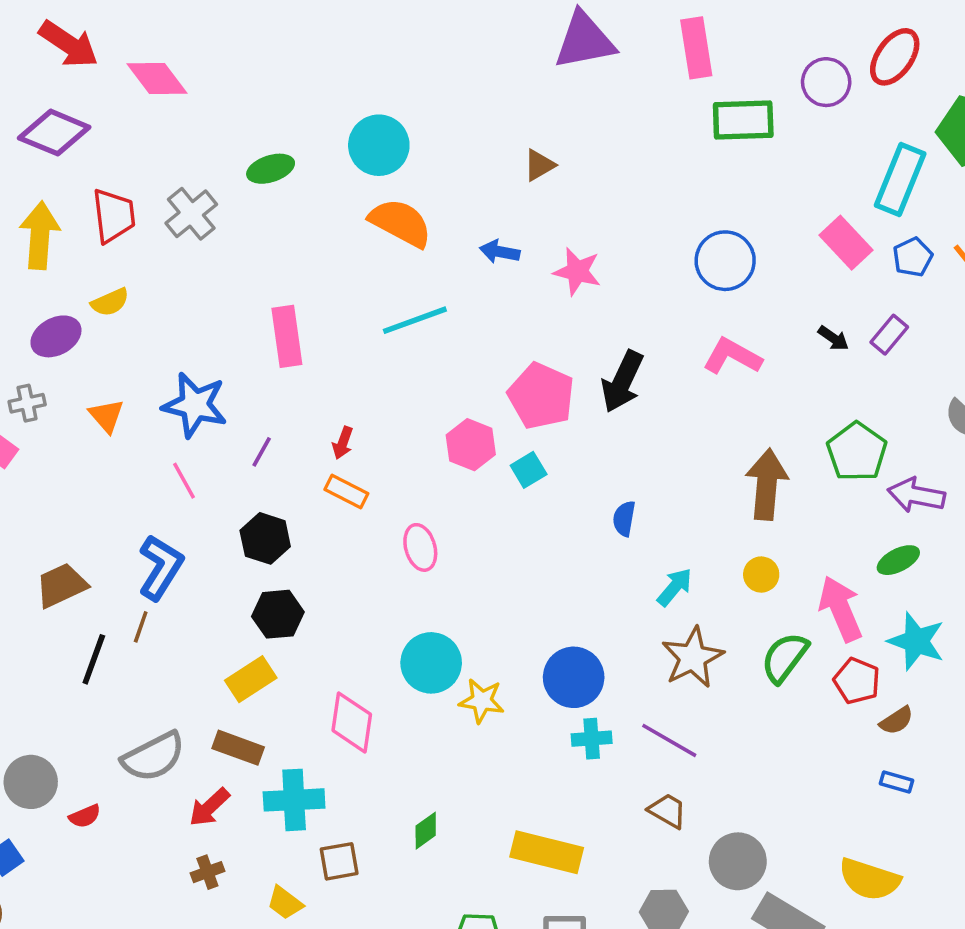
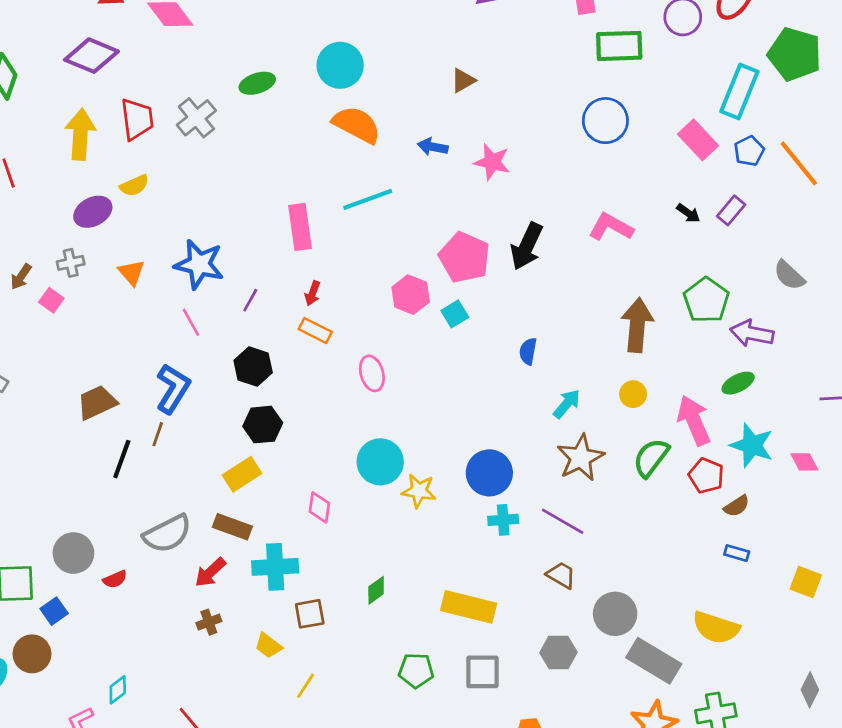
blue circle: (725, 261) -> (605, 121), moved
pink rectangle: (287, 336) -> (300, 227), moved
pink diamond: (352, 722) -> (319, 507), size x0.7

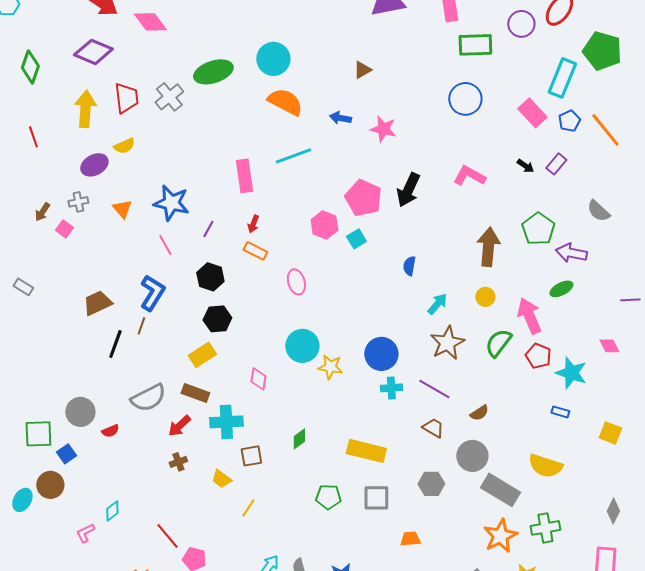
green ellipse: (257, 83) -> (213, 72), size x1.5
cyan star: (752, 445) -> (571, 373), moved
brown semicircle: (737, 506) -> (479, 413), moved

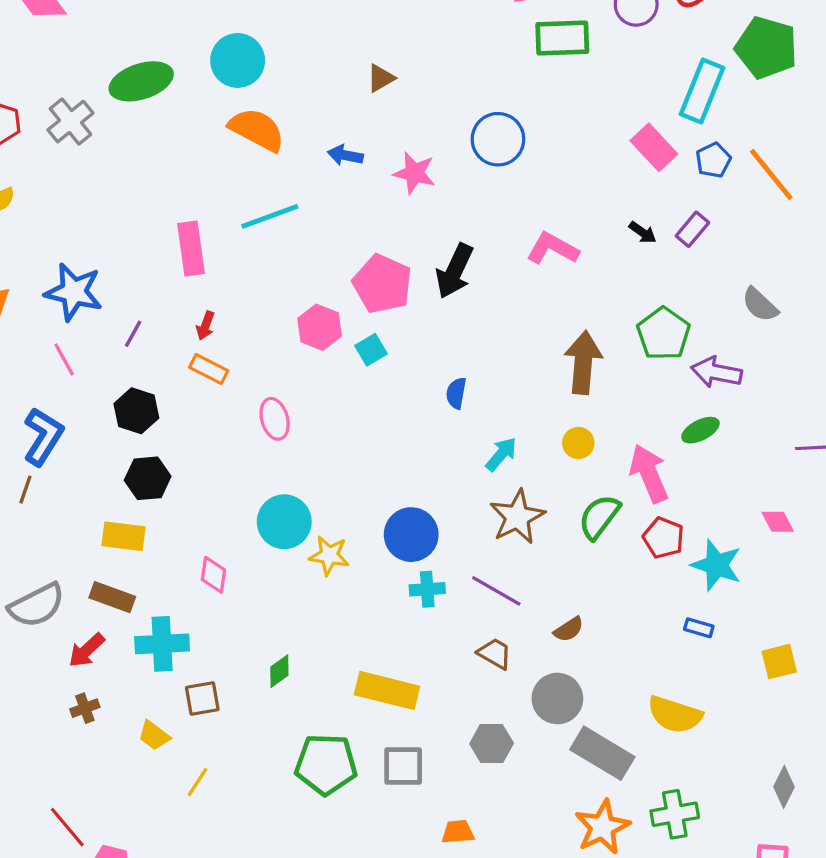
blue circle: (465, 99) -> (498, 139), moved
yellow rectangle: (202, 355) -> (123, 536), turned 40
yellow square: (610, 433) -> (779, 662), turned -35
green pentagon: (328, 497) -> (326, 764), size x1.5

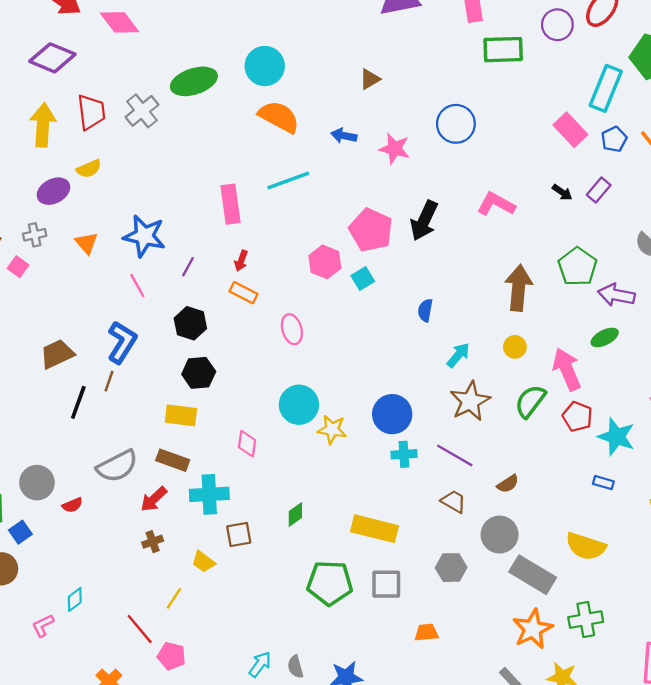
yellow line: (197, 782) -> (174, 598), moved

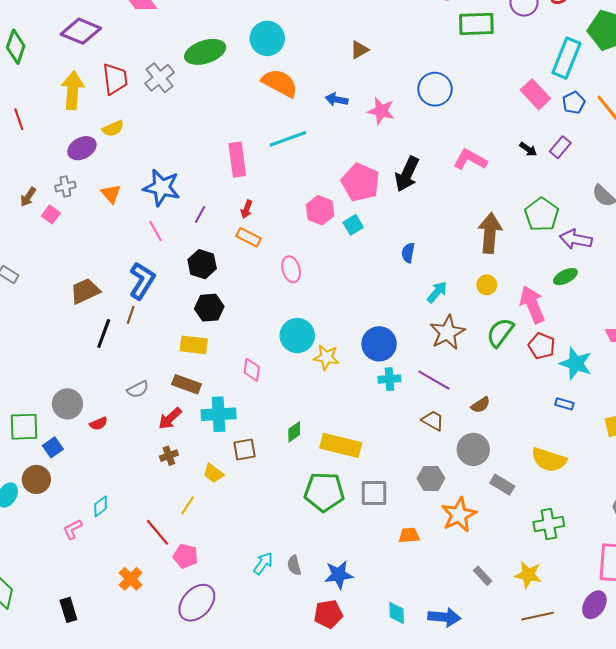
gray semicircle: (117, 466) -> (138, 389), size x0.6
yellow rectangle: (374, 529) -> (341, 445), moved
gray rectangle: (533, 575) -> (502, 485), size x0.6
orange star: (533, 629) -> (459, 515), moved

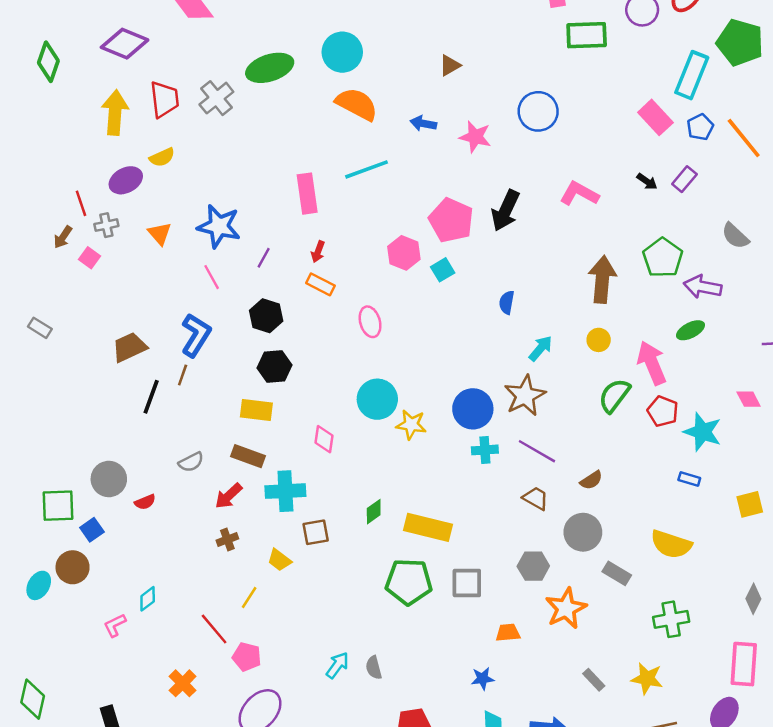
red line: (19, 119) -> (81, 203), moved
brown star: (447, 332) -> (525, 396), moved
blue star: (339, 575) -> (483, 679), moved, size x0.7

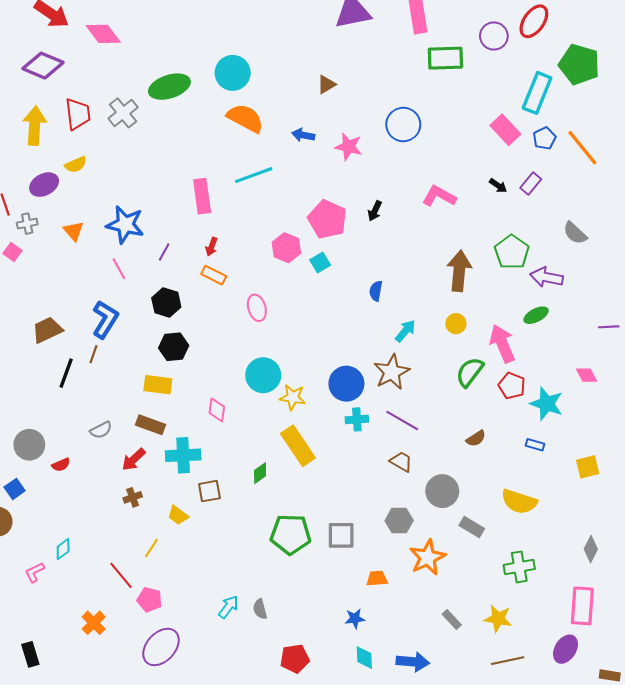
black arrow: (505, 211) -> (375, 211), size x0.6
brown semicircle: (591, 480) -> (476, 438), moved
yellow rectangle: (428, 527) -> (298, 446), moved, turned 42

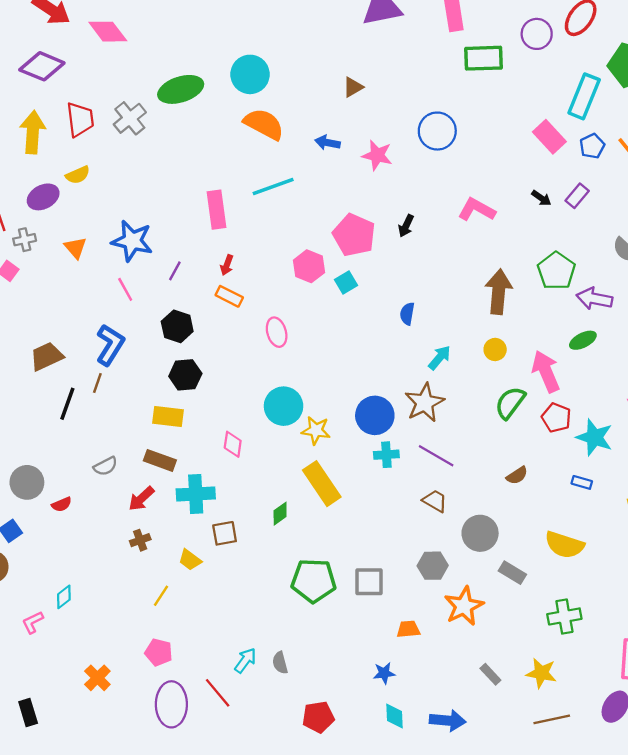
red line: (121, 575) -> (218, 693), moved
purple ellipse: (161, 647) -> (171, 704), turned -42

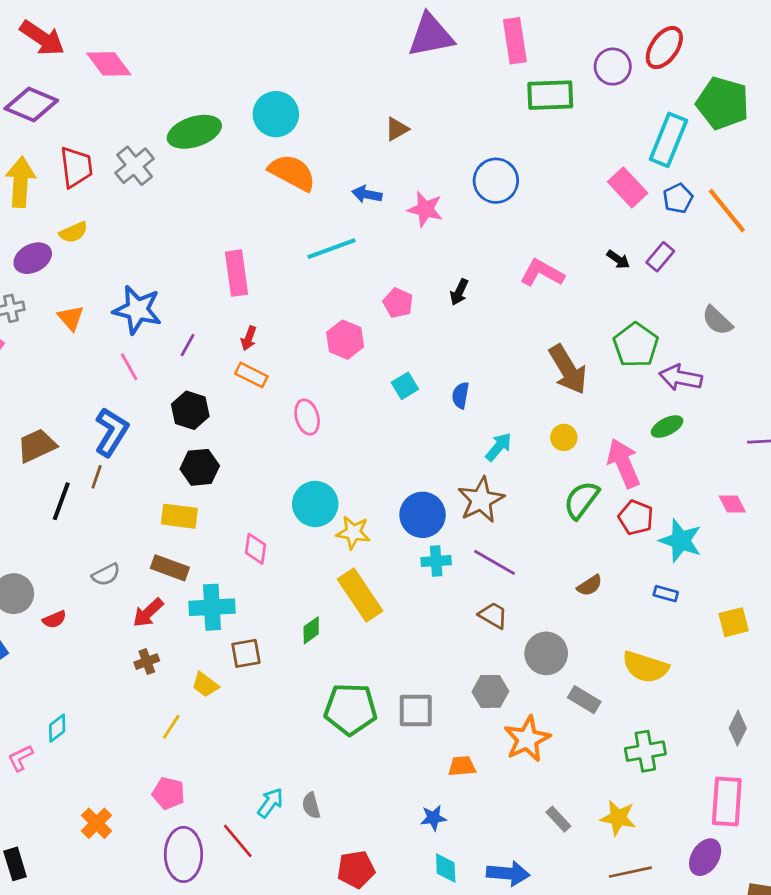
cyan line: (273, 186) -> (332, 249), moved
pink pentagon: (354, 235) -> (398, 303), size x0.6
cyan square: (346, 282) -> (405, 386), moved
brown arrow: (499, 292) -> (568, 369), turned 144

